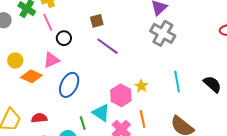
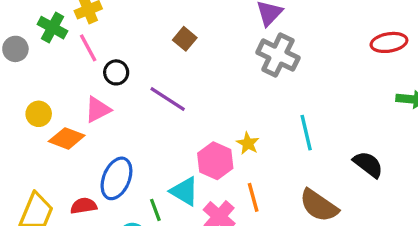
brown square: (97, 21) -> (185, 39), moved, turned -32
purple line: (108, 46) -> (168, 99), moved
black semicircle: (212, 84) -> (368, 164), moved
blue ellipse: (69, 85) -> (116, 178), moved

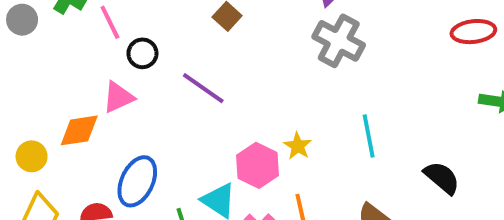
yellow circle: (39, 114) -> (32, 156), moved
orange diamond: (67, 138) -> (79, 130), turned -32

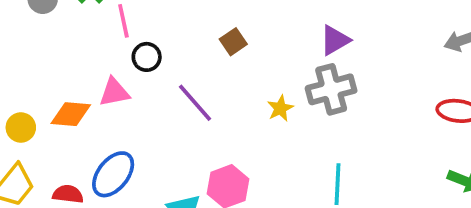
gray cross: (339, 41) -> (331, 89), turned 33
yellow star: (298, 146) -> (280, 108), moved

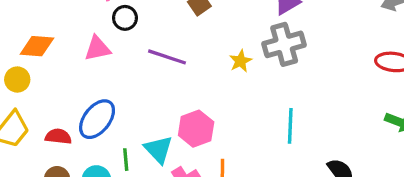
purple line: (195, 103) -> (167, 57), turned -30
orange diamond: (71, 114) -> (37, 46), moved

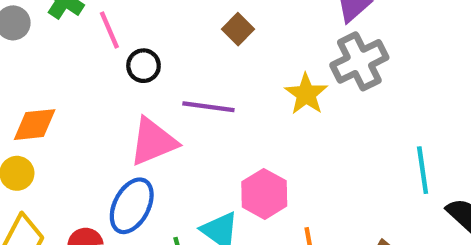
pink triangle: (97, 48) -> (153, 142), moved, size x1.4
yellow star: (240, 61) -> (306, 94), size x1.4
cyan line: (290, 126) -> (423, 170), moved

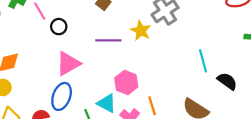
purple line: (208, 107) -> (108, 40), moved

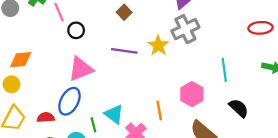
cyan line: (203, 61) -> (224, 70), moved
pink hexagon: (126, 82) -> (192, 94), moved
orange line: (152, 106) -> (159, 111), moved

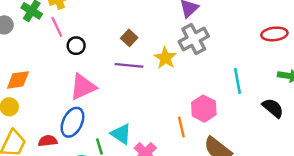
brown square: (124, 12) -> (129, 38), moved
black semicircle: (239, 108) -> (273, 108), moved
orange line: (159, 111) -> (181, 127), moved

